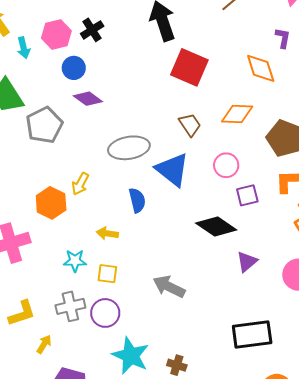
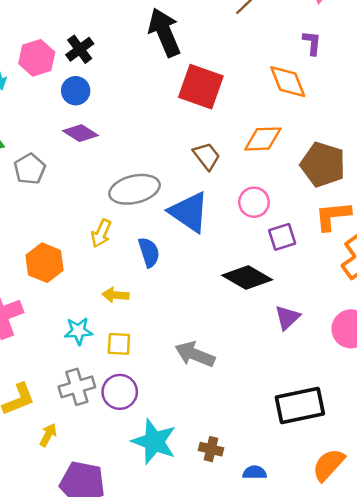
blue circle: (74, 68) -> (76, 91), moved
gray pentagon: (44, 125) -> (30, 169), size x0.7
yellow arrow: (80, 184) -> (101, 233), moved

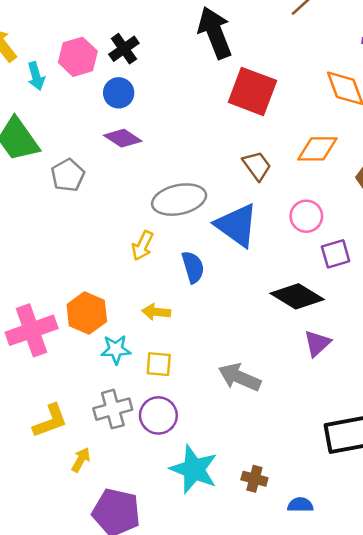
orange hexagon: (45, 263) -> (87, 313), moved
purple triangle: (287, 318) -> (317, 343), moved

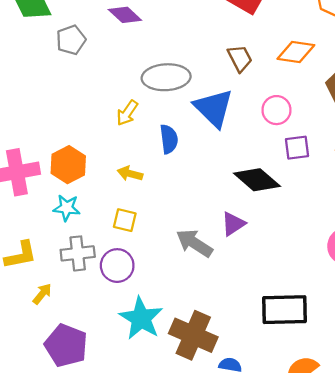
purple triangle: (317, 343) -> (233, 224), moved
cyan star: (116, 349) -> (67, 208), moved
brown cross: (254, 479) -> (193, 335), size x2.0

